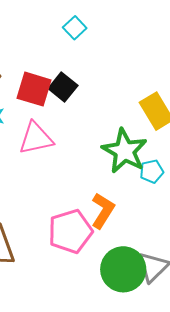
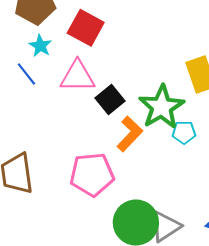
black square: (63, 87) -> (110, 100), moved
orange L-shape: (103, 211) -> (130, 134), moved

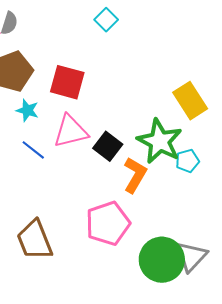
blue line: (26, 74) -> (33, 150), moved

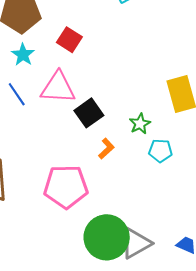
red square: (67, 82) -> (69, 40), size x0.7
green star: (160, 141) -> (140, 124), size x0.5
orange L-shape: (135, 175) -> (106, 149), size x0.6

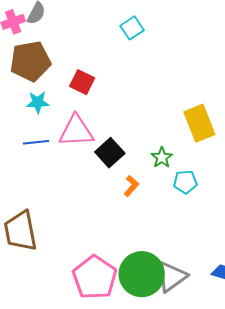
cyan star: (23, 55) -> (38, 102), turned -30
blue line: (17, 94) -> (36, 142), turned -55
pink pentagon: (66, 187) -> (95, 277), moved, turned -30

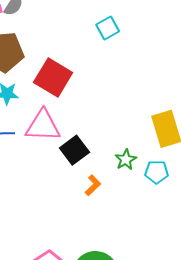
red square: (82, 82) -> (53, 77), size x1.5
cyan pentagon: (185, 182) -> (157, 172), moved

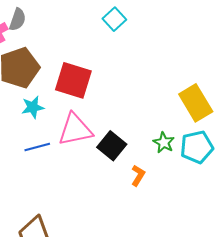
cyan pentagon: (157, 172) -> (197, 147), size x1.4

